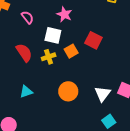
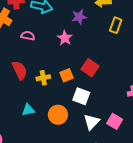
pink semicircle: (27, 17) -> (28, 36), turned -48
white square: (53, 35) -> (81, 96), moved
cyan triangle: (26, 92) -> (28, 110), moved

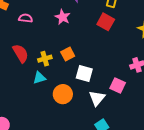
red square: (90, 68) -> (106, 22), moved
cyan triangle: (28, 110) -> (39, 78), moved
pink square: (115, 121) -> (118, 86), moved

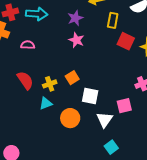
pink star: (63, 17) -> (76, 40), moved
red square: (106, 22) -> (126, 41), moved
pink square: (118, 86) -> (124, 106), turned -35

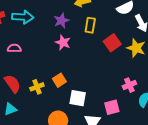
yellow rectangle: (113, 20) -> (90, 25), moved
red square: (126, 41) -> (112, 43), turned 30
cyan triangle: (46, 103) -> (10, 109), moved

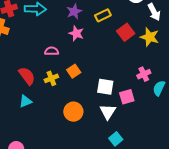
yellow rectangle: (90, 25) -> (103, 15), turned 56
pink semicircle: (14, 48) -> (52, 51), moved
white square: (78, 98) -> (105, 87), moved

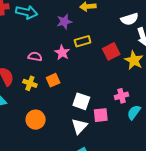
yellow rectangle: (103, 15) -> (83, 41), moved
pink star: (76, 33) -> (62, 53), moved
yellow cross: (51, 78) -> (30, 83), turned 32
orange circle: (73, 112) -> (36, 120), moved

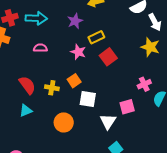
red square: (111, 51) -> (108, 57), moved
pink semicircle: (35, 56) -> (40, 48), moved
white square: (81, 101) -> (88, 99), moved

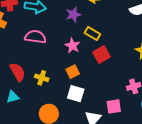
yellow rectangle: (96, 37) -> (92, 34), turned 49
pink semicircle: (40, 48) -> (35, 37), size x1.5
orange square: (74, 81) -> (73, 72), moved

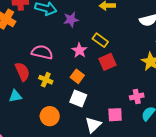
purple star: (73, 15) -> (71, 20), moved
pink semicircle: (35, 37) -> (42, 52), moved
orange square: (73, 72) -> (77, 76), turned -32

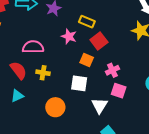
orange square: (77, 76) -> (87, 60), moved
pink cross: (137, 96) -> (112, 70), moved
pink square: (115, 115) -> (119, 91), turned 35

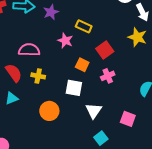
red square: (99, 41) -> (105, 50), moved
pink square: (119, 91) -> (128, 119), moved

